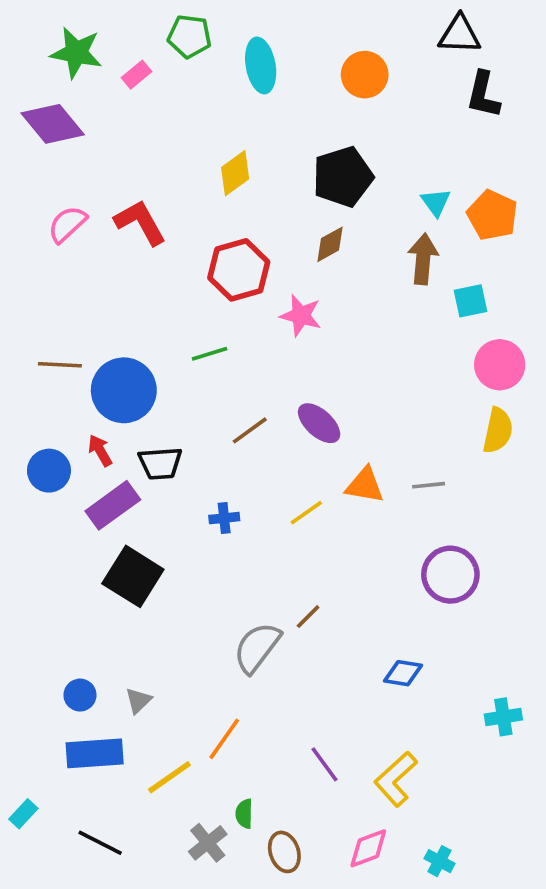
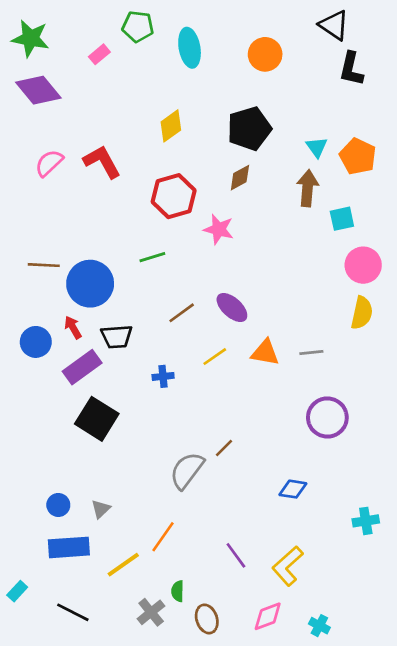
black triangle: (460, 34) -> (334, 25), turned 32
green star: (76, 53) -> (30, 38), moved
yellow line: (306, 513) -> (215, 357), moved

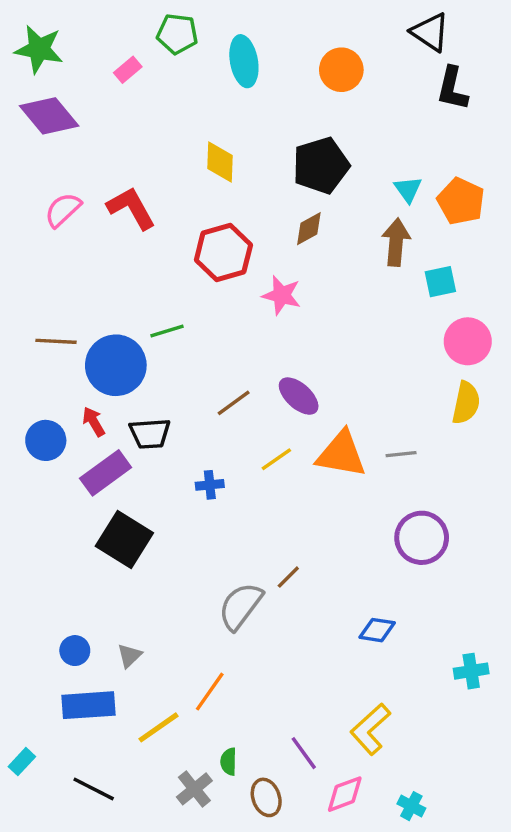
yellow diamond: (171, 126) -> (220, 162), turned -52
green line: (152, 257) -> (167, 331), moved
orange triangle: (265, 353) -> (341, 454), size x1.4
purple line: (236, 555) -> (304, 753), moved

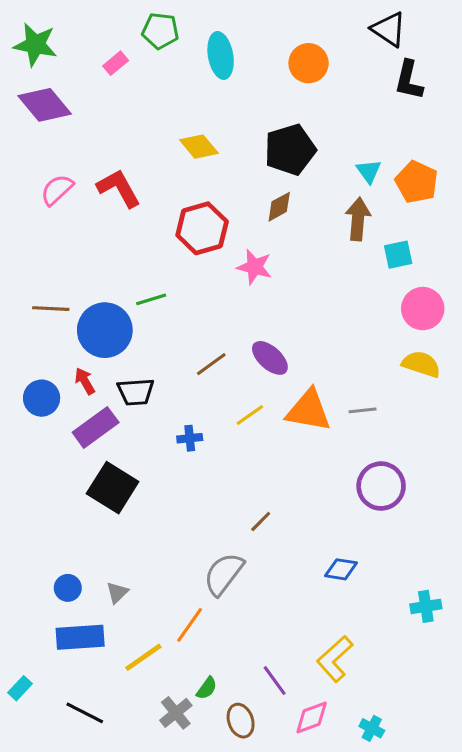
yellow diamond: (220, 162) -> (199, 147), turned -42
yellow semicircle: (466, 403) -> (421, 364), turned -84
gray semicircle: (241, 606) -> (224, 574), moved
green semicircle: (229, 762) -> (207, 688), turned -145

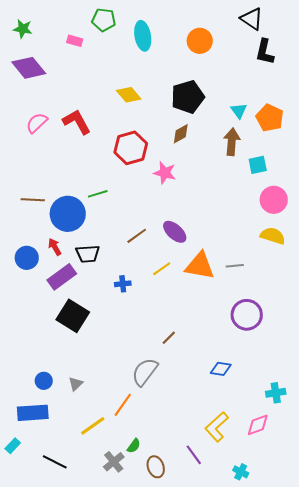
green star: (35, 45) -> (23, 29), size x0.7
pink rectangle: (116, 63) -> (75, 41), turned 56
blue rectangle: (80, 637) -> (33, 413), moved
purple line: (275, 680) -> (194, 455), moved
pink diamond: (312, 718) -> (258, 425), moved

